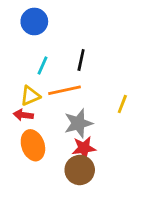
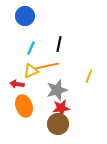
yellow triangle: (30, 96) -> (31, 71), moved

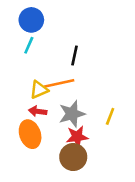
cyan line: (31, 48) -> (29, 45), moved
yellow line: (89, 76) -> (110, 116), moved
red arrow: (17, 84) -> (38, 111), moved

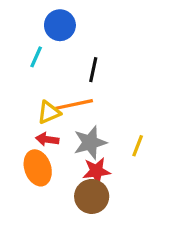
blue circle: (31, 20) -> (60, 25), moved

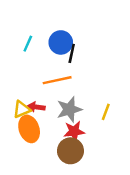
blue circle: (60, 25) -> (61, 42), moved
yellow triangle: (49, 112) -> (22, 109), moved

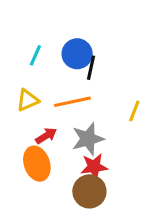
red arrow: (36, 107) -> (46, 136), turned 140
yellow triangle: (22, 109) -> (28, 100), moved
yellow line: (106, 112) -> (134, 111), moved

